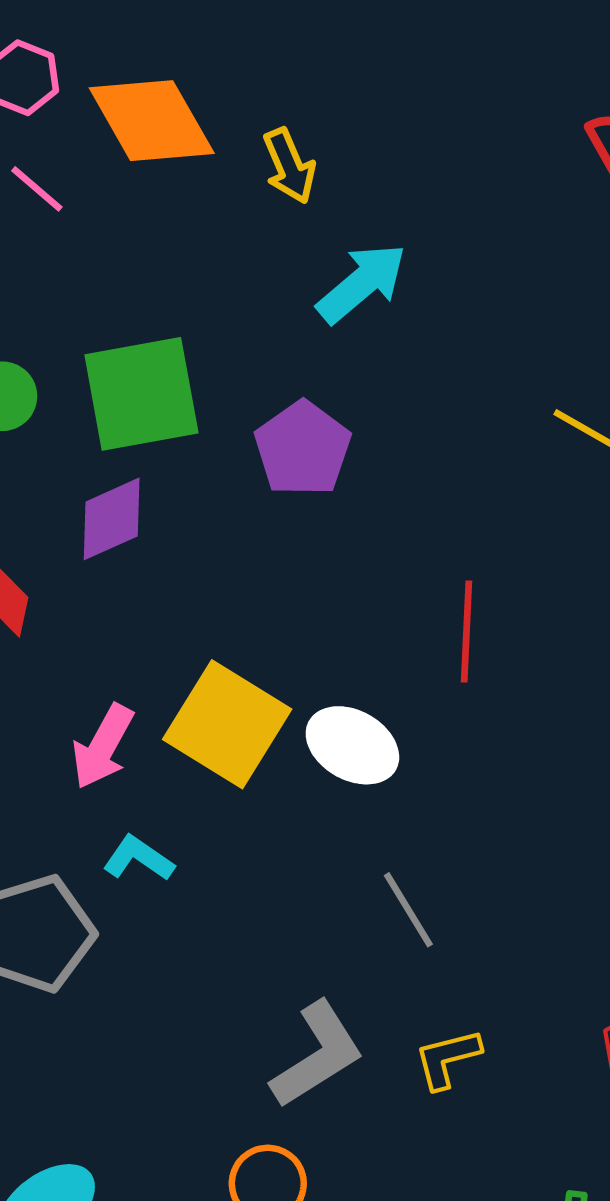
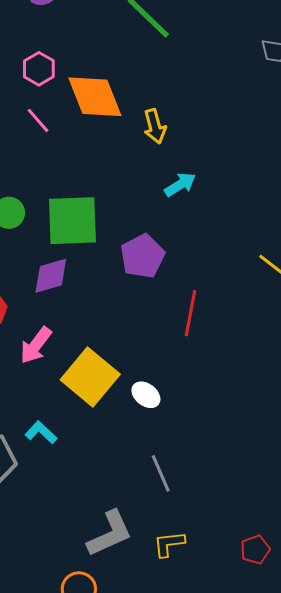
cyan arrow: (362, 283) -> (180, 185), size x0.7
red line: (467, 631) -> (190, 313), moved
white ellipse: (352, 745) -> (146, 395), size x0.7
pink arrow: (103, 747) -> (36, 345), moved

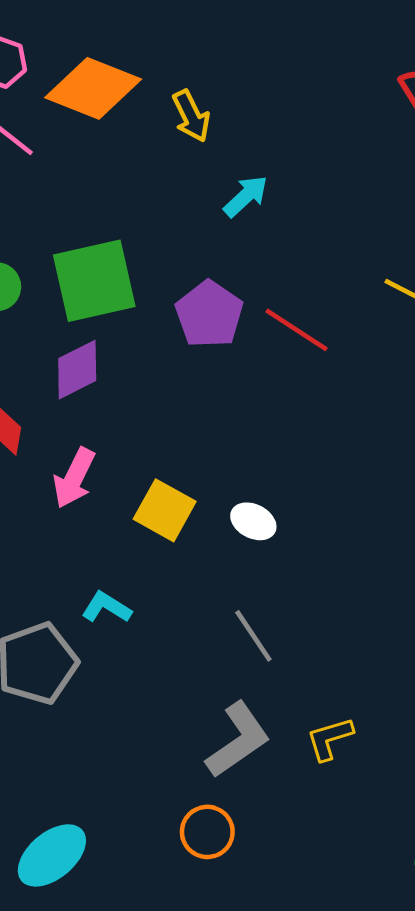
orange diamond: (95, 97) -> (93, 88), turned -36
red line: (190, 313) -> (296, 330), moved, turned -57
yellow square: (90, 377) -> (165, 510), size x0.7
gray line: (161, 473) -> (253, 636), moved

